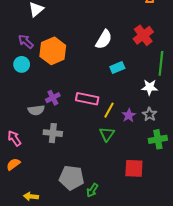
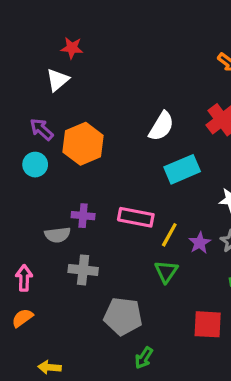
cyan rectangle: (117, 68) -> (182, 169), size x1.5
purple cross: (53, 98) -> (83, 216), turned 32
pink arrow: (14, 138) -> (24, 278), turned 35
gray pentagon: (72, 178) -> (123, 316), moved

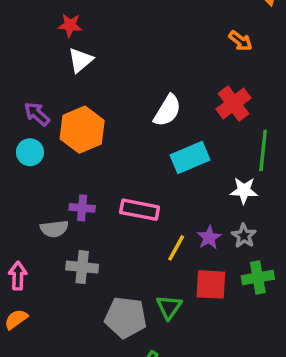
white triangle: (58, 80) -> (80, 60), moved
yellow line: (169, 235) -> (176, 248), moved
green triangle: (166, 272) -> (169, 307), moved
red square: (208, 324) -> (211, 284), moved

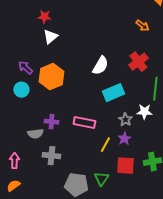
gray star: (244, 236) -> (125, 120), moved

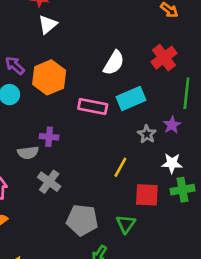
white star: (144, 112) -> (172, 163), moved
pink rectangle: (84, 123) -> (93, 106), moved
purple star: (124, 139) -> (172, 125), moved
gray cross: (51, 156) -> (49, 182), turned 30
green triangle: (101, 179) -> (126, 224), moved

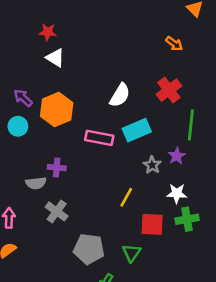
white triangle: (48, 25) -> (55, 58), turned -48

